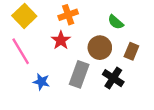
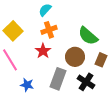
green semicircle: (116, 22) -> (88, 36), size x1.5

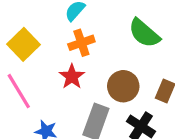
green semicircle: (88, 36) -> (144, 33), moved

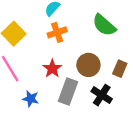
red star: (72, 77) -> (52, 69), moved

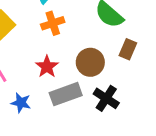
brown rectangle: (120, 69) -> (128, 49), moved
gray rectangle: (68, 91) -> (66, 94), turned 50

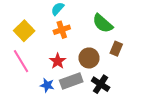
blue star: (21, 103) -> (47, 85), moved

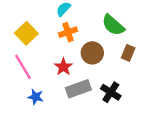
brown circle: (89, 58) -> (92, 53), moved
blue star: (47, 85) -> (36, 97), moved

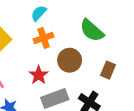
brown rectangle: (128, 53) -> (108, 70), moved

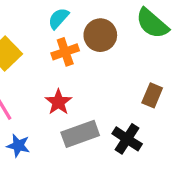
green semicircle: (92, 30) -> (152, 23), moved
brown circle: (70, 60) -> (100, 35), moved

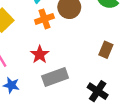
black cross: (127, 139) -> (98, 91), moved

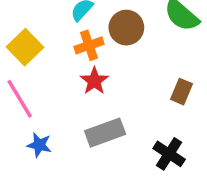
red star: (40, 54) -> (94, 81), moved

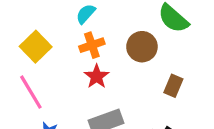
brown circle: (126, 28) -> (142, 47), moved

